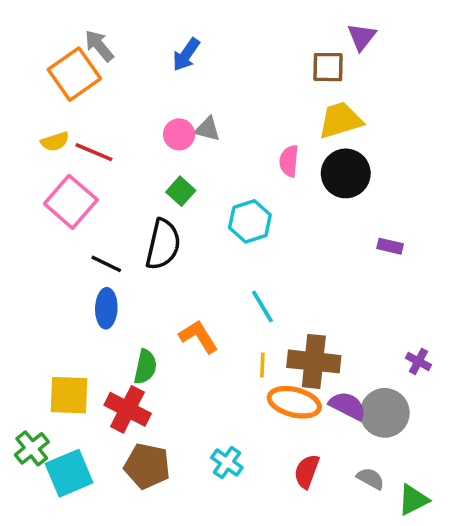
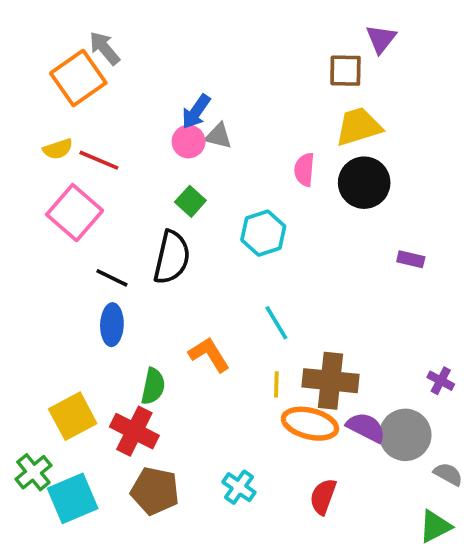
blue arrow: (186, 55) -> (196, 112), moved
yellow square: (69, 395) -> (73, 416), turned -30
gray semicircle: (371, 478) -> (448, 474), moved

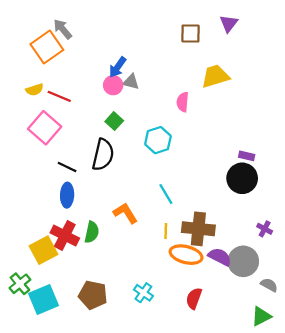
brown square: (345, 71) -> (191, 34), moved
black circle: (364, 183) -> (242, 178), moved
red cross: (134, 431) -> (65, 236), moved

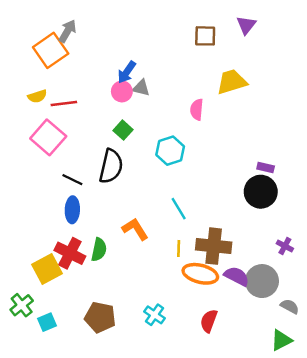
gray arrow: (63, 29) -> (68, 31), turned 70
red line: (59, 96) -> (64, 104), turned -30
cyan square: (44, 299) -> (47, 322), size x0.6

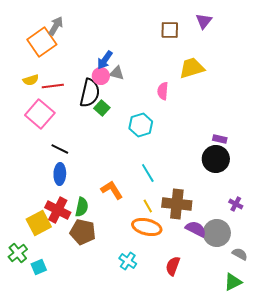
black semicircle: (111, 166) -> (90, 93), moved
yellow line: (179, 248) -> (148, 206), turned -32
orange ellipse: (200, 274) -> (147, 227), moved
brown pentagon: (100, 317) -> (83, 232), moved

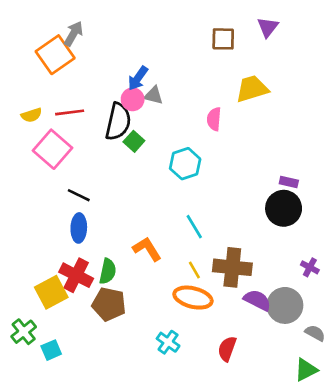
yellow semicircle: (31, 80) -> (32, 115), moved

